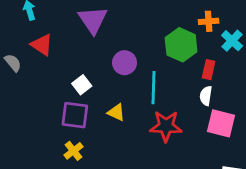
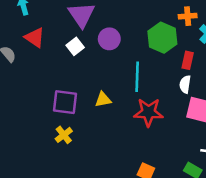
purple circle: (125, 63) -> (109, 39), moved
white square: (82, 85) -> (75, 46), moved
yellow triangle: (116, 112) -> (103, 100), turned -36

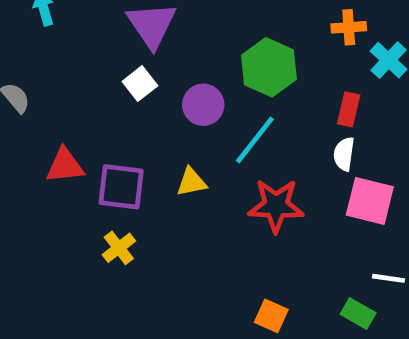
red triangle: (35, 38) -> (65, 166), moved, turned -40
green hexagon: (162, 38) -> (269, 67), moved
purple circle: (109, 39) -> (203, 105), moved
cyan line: (137, 77) -> (255, 140), turned 36

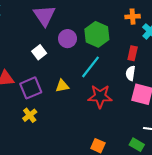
white square: (140, 84) -> (39, 52), moved
purple circle: (203, 105) -> (67, 39), moved
purple square: (121, 187) -> (31, 88), turned -30

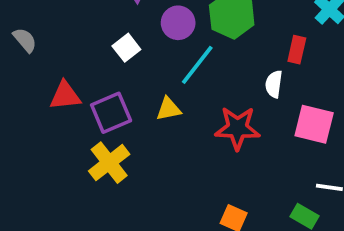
cyan line: (91, 67) -> (197, 65), moved
white semicircle: (130, 73) -> (274, 84), moved
yellow cross: (30, 115) -> (109, 163), size x1.5

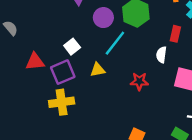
white square: (126, 48) -> (72, 47), moved
red star: (237, 128) -> (139, 81), size x0.7
yellow cross: (109, 163) -> (62, 102), turned 30

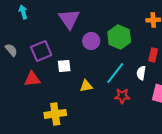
cyan line: (115, 43) -> (115, 73), moved
white square: (72, 47) -> (64, 66), turned 32
purple square: (63, 72) -> (41, 51), moved

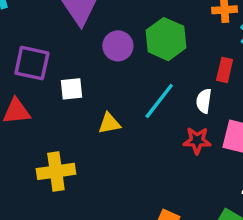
purple square: (41, 51) -> (32, 63), turned 35
red star: (122, 96) -> (197, 140), moved

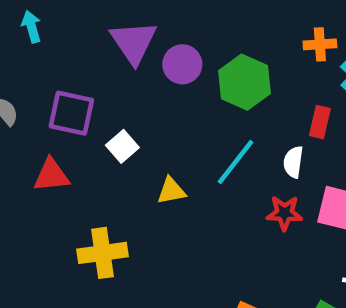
purple circle: (118, 46) -> (182, 64), moved
white square: (71, 89) -> (122, 146), turned -35

